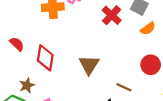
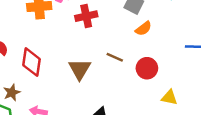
red cross: (112, 15) -> (86, 16), moved, turned 36
brown line: (124, 87) -> (115, 57), moved

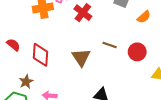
red cross: (86, 16) -> (83, 13), turned -36
orange semicircle: (143, 29) -> (144, 17), moved

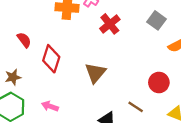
brown line: (110, 45) -> (136, 107), moved
brown star: (26, 82) -> (13, 77), moved

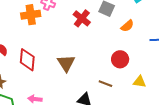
red cross: (110, 24) -> (82, 18), moved

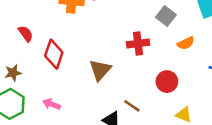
red cross: (82, 18) -> (138, 43), moved, turned 30
brown line: (105, 84) -> (132, 106), moved

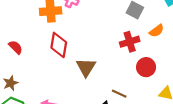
red cross: (138, 43) -> (130, 42), moved
red diamond: (54, 54) -> (59, 45), moved

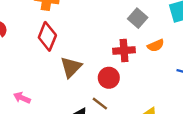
red circle: (146, 67) -> (109, 78), moved

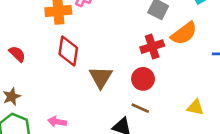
orange semicircle: (156, 46) -> (184, 33), size x1.5

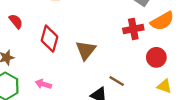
red diamond: (68, 51) -> (50, 39), moved
red circle: (143, 79) -> (156, 57), moved

